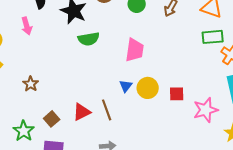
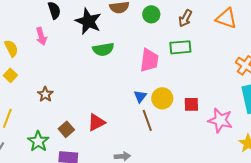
green rectangle: (213, 37) -> (180, 47), moved
brown line: (107, 110) -> (147, 120), moved
pink star: (206, 110) -> (220, 120), turned 30

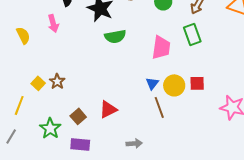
green rectangle: (180, 47) -> (192, 34), turned 75
yellow square: (10, 75) -> (38, 83), moved
red square: (191, 104) -> (197, 83), moved

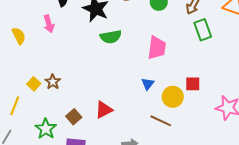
green rectangle: (192, 34) -> (203, 30), moved
yellow circle: (174, 85) -> (173, 97), moved
brown line: (159, 107) -> (161, 121), moved, turned -45

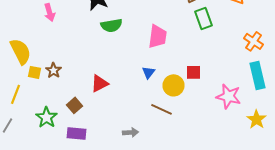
yellow semicircle: (19, 36) -> (20, 51), moved, size x1.5
yellow square: (34, 84) -> (34, 72), turned -32
red triangle: (104, 110) -> (100, 83), moved

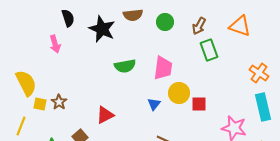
green semicircle: (112, 25) -> (125, 66), moved
yellow circle: (174, 85) -> (179, 93), moved

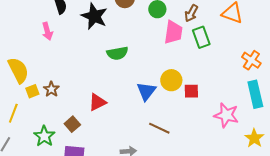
pink trapezoid: (163, 68) -> (173, 32), moved
yellow square: (40, 104) -> (32, 91), turned -32
blue triangle: (154, 104) -> (146, 91), size x1.5

